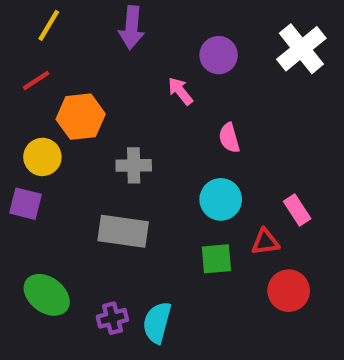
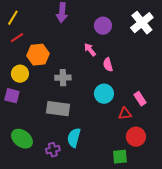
yellow line: (49, 25) -> (13, 18), moved
pink arrow: (180, 91) -> (90, 50), moved
green square: (216, 259) -> (120, 157), moved
cyan semicircle: (157, 322) -> (74, 138), moved

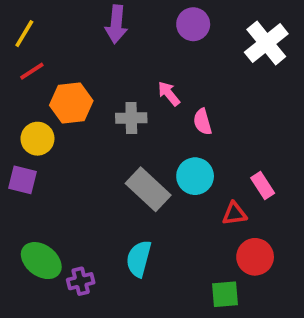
purple circle: (103, 26) -> (193, 24), moved
gray cross: (63, 78) -> (131, 118), moved
gray rectangle: (58, 109) -> (148, 189), moved, turned 35
purple cross: (53, 150) -> (81, 281), moved

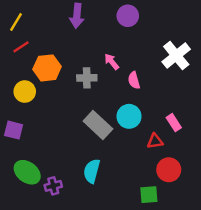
white cross: (266, 43) -> (176, 56), moved
purple square: (22, 180) -> (14, 130), moved

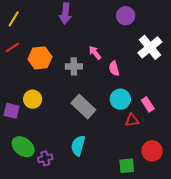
purple circle: (128, 16) -> (126, 16), moved
red line: (21, 47) -> (13, 47), moved
yellow circle: (25, 92) -> (33, 99), moved
cyan circle: (129, 116) -> (120, 99), moved
red circle: (169, 170) -> (152, 151), moved

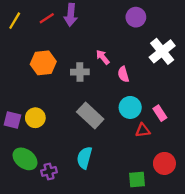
red line: (13, 47) -> (47, 18), moved
yellow circle: (33, 99) -> (35, 118), moved

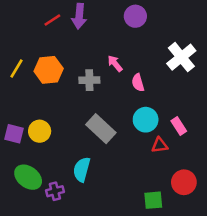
purple circle: (136, 17) -> (135, 16), moved
yellow line: (15, 21) -> (17, 69), moved
cyan semicircle: (84, 158) -> (82, 169), moved

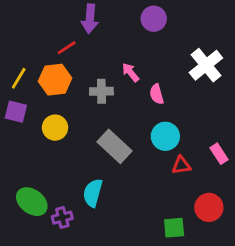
red line: (52, 20) -> (67, 48), moved
pink rectangle: (179, 126) -> (219, 154), moved
yellow circle: (40, 131) -> (55, 128), moved
purple square: (14, 134) -> (16, 112), moved

